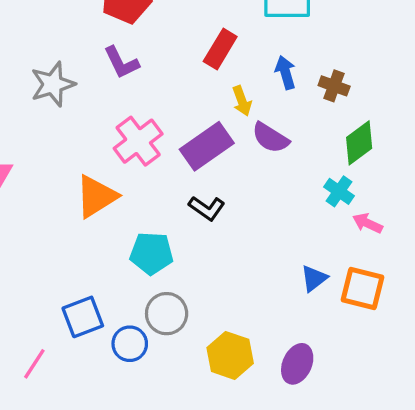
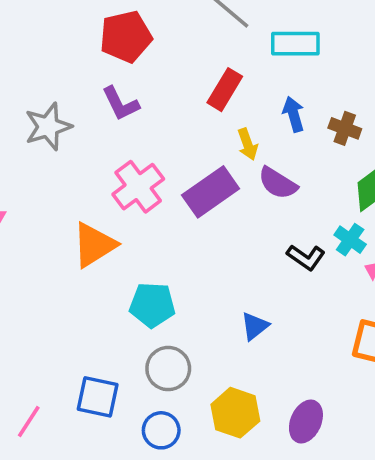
black L-shape: (207, 208) -> (306, 257), moved
blue triangle: (314, 278) -> (255, 326), moved
blue square: (83, 317) -> (98, 397), moved, turned 33
blue circle: (130, 344) -> (161, 430), moved

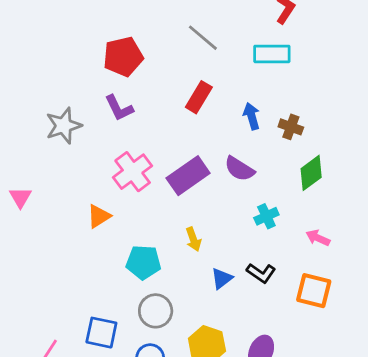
cyan rectangle: (295, 44) -> (272, 54), moved
yellow arrow: (248, 144) -> (193, 239), moved
cyan cross: (350, 240) -> (266, 216), moved, turned 30
orange triangle: (94, 245) -> (99, 216), size x0.7
black L-shape: (306, 257) -> (261, 273), moved

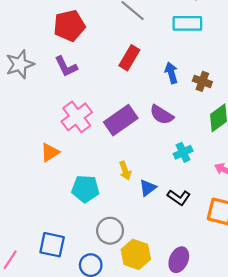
gray star: (64, 126) -> (20, 64), moved
blue triangle: (222, 278) -> (148, 188), moved
gray circle: (156, 311) -> (110, 231), moved

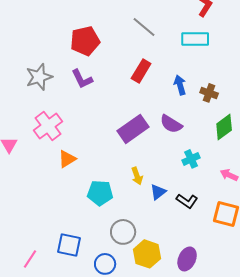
pink cross: (77, 117) -> (48, 126), moved

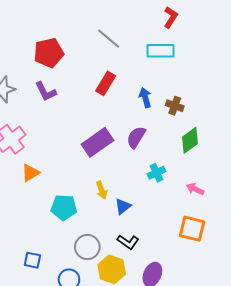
purple semicircle: (171, 124) -> (136, 137), turned 90
black L-shape: (187, 201) -> (128, 242), moved
blue square: (69, 245) -> (32, 260), size x0.7

